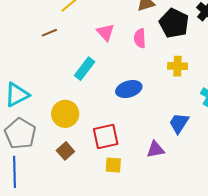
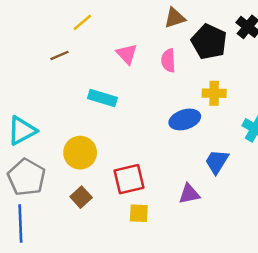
cyan rectangle: (85, 69) -> (102, 98), turned 70
blue ellipse: (129, 89) -> (185, 119), moved

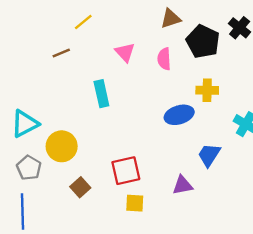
cyan rectangle: (102, 98) -> (101, 94), turned 60
yellow circle: (80, 153) -> (62, 146), moved
gray pentagon: (27, 177) -> (29, 168), size x0.7

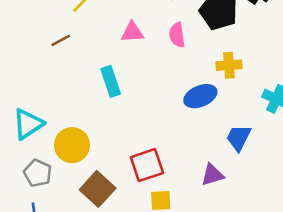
pink triangle: (125, 52) -> (132, 32), turned -45
brown square: (80, 187) -> (98, 189), size x1.5

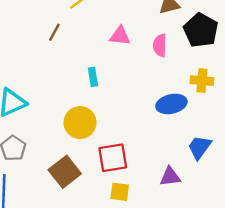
brown line: (61, 40) -> (54, 32), turned -42
cyan rectangle: (111, 81) -> (93, 77), size x0.7
yellow circle: (72, 145) -> (80, 123), moved

